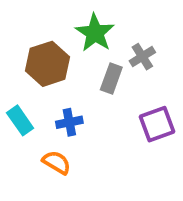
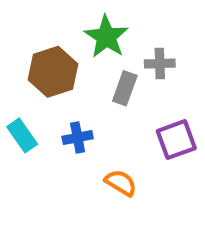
gray cross: (142, 57) -> (160, 64), turned 30
orange semicircle: (57, 162) -> (121, 183), moved

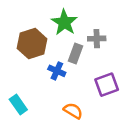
cyan rectangle: (22, 135) -> (18, 104), moved
blue cross: (78, 138) -> (57, 71), moved, turned 35

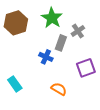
gray cross: (97, 39) -> (78, 31), turned -32
brown hexagon: (32, 44) -> (16, 23), moved

